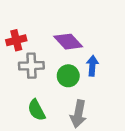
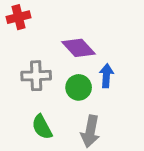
red cross: (16, 40) -> (19, 17), moved

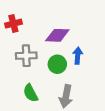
red cross: (19, 17) -> (13, 24), moved
purple diamond: (79, 48) -> (57, 35), turned -45

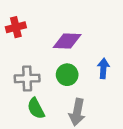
gray cross: (26, 56) -> (27, 78), moved
blue arrow: (78, 56) -> (103, 68), moved

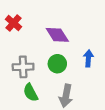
red cross: (16, 27) -> (13, 23), turned -35
purple diamond: (67, 41) -> (57, 35), turned 55

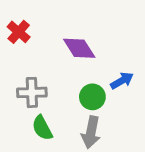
blue arrow: (88, 58) -> (122, 81), turned 56
green circle: (57, 64) -> (92, 97), moved

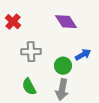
purple diamond: (79, 48) -> (66, 22), moved
gray cross: (32, 92) -> (31, 52), moved

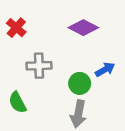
purple diamond: (66, 22) -> (83, 28), turned -30
green semicircle: (29, 87) -> (17, 102), moved

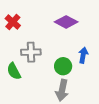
blue arrow: (105, 69) -> (83, 55), turned -49
green semicircle: (17, 102) -> (14, 71), moved

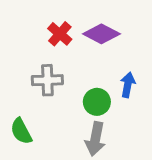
red cross: (13, 22) -> (60, 34), moved
green semicircle: (14, 71) -> (21, 131), moved

